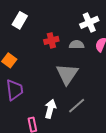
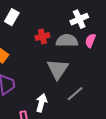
gray semicircle: (77, 45) -> (67, 41), size x1.5
gray line: (77, 106) -> (75, 94), moved

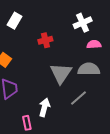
gray semicircle: (67, 41) -> (89, 69), moved
pink semicircle: (90, 41) -> (94, 44), turned 64

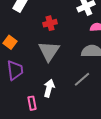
gray triangle: (61, 73) -> (49, 51), moved

